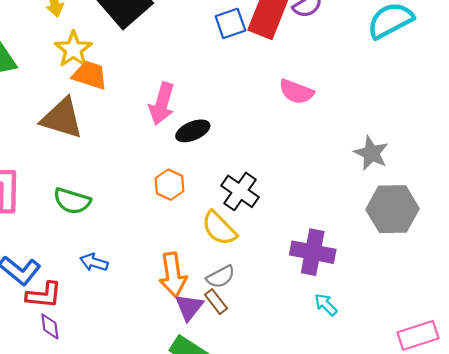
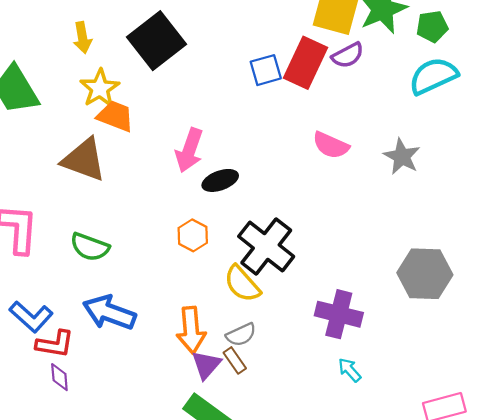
gray star: (371, 153) -> (402, 157), moved
black cross: (240, 191) -> (266, 246), size x1.4
blue arrow: (94, 262) -> (109, 313), size x1.8

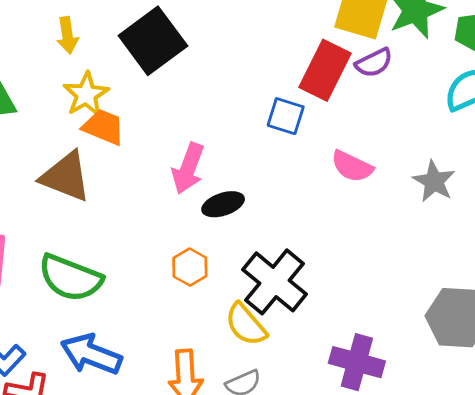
blue square: (266, 70) -> (286, 116), moved, turned 32
green semicircle: (90, 247) -> (70, 278), size x1.4

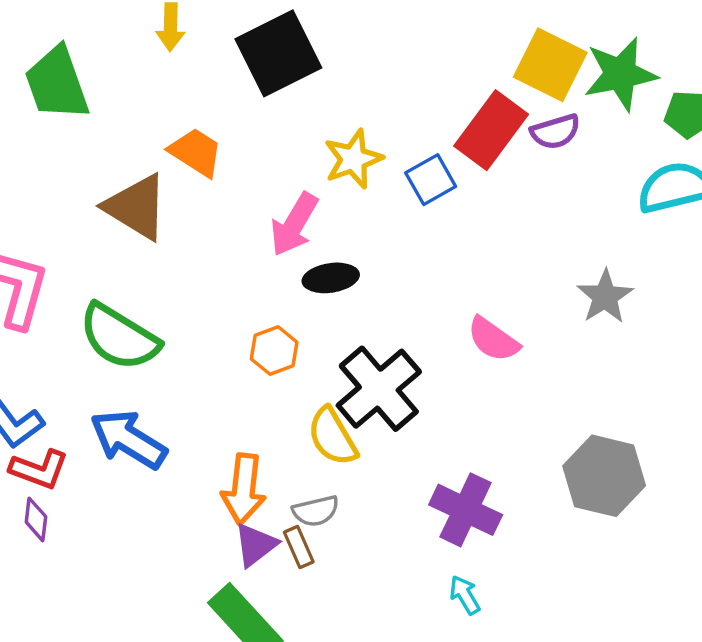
yellow star: (86, 94) -> (353, 159), moved
blue square: (286, 116) -> (431, 180), turned 33
pink semicircle: (352, 166) -> (493, 339), moved

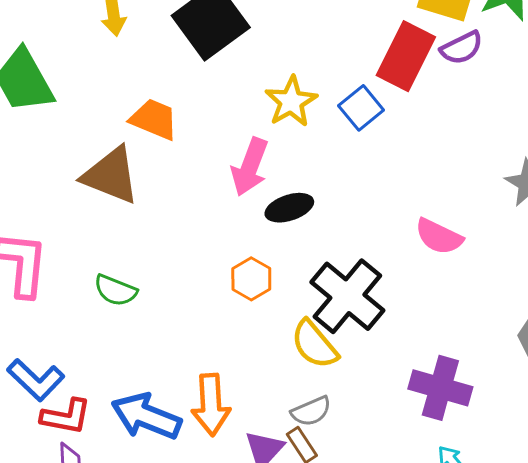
green semicircle: (119, 337) -> (115, 290), size x0.6
blue arrow: (128, 439) -> (146, 416), moved
orange arrow: (244, 489) -> (211, 405), moved

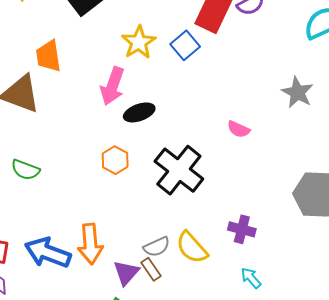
orange trapezoid: (154, 119) -> (48, 56), turned -120
pink semicircle: (439, 236) -> (239, 129), size x0.7
yellow semicircle: (314, 344) -> (192, 248), moved
purple cross: (440, 388) -> (242, 229), size x0.7

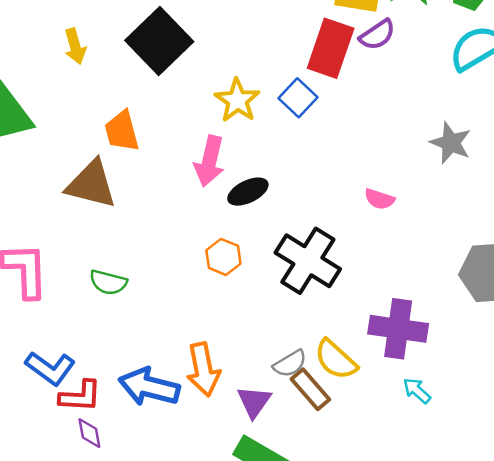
purple cross: (242, 229) -> (398, 329), size x1.6
brown rectangle: (151, 269) -> (310, 389), moved, size x1.4

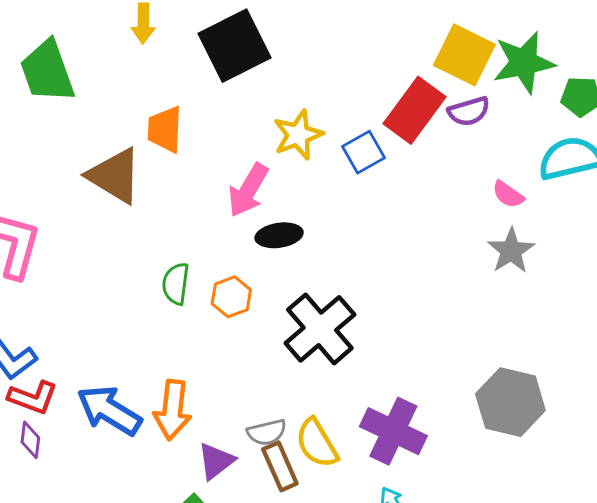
pink semicircle: (379, 199) -> (508, 194), moved
green semicircle: (108, 282) -> (176, 284), moved, turned 66

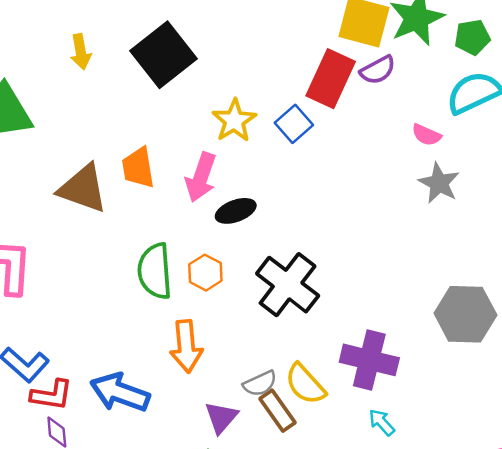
orange trapezoid: (165, 129) -> (138, 168), moved
green semicircle: (176, 284) -> (155, 271), size x1.5
orange arrow: (173, 410) -> (186, 346), moved

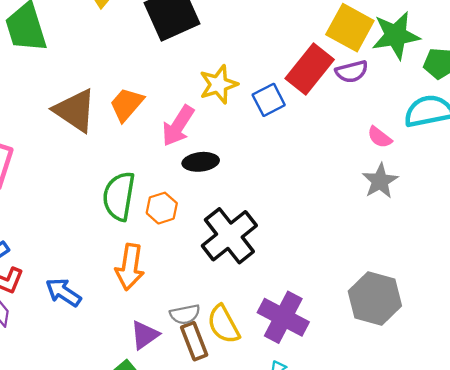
orange trapezoid: (138, 168) -> (127, 104), turned 36
blue arrow: (120, 393) -> (63, 292), size x0.7

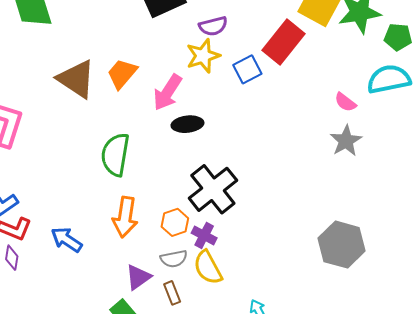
purple semicircle: (352, 72) -> (213, 26), moved
orange hexagon: (162, 208) -> (175, 222), moved
purple cross: (283, 317) -> (204, 235), moved, size x0.6
brown rectangle: (194, 341) -> (172, 293), moved, size x0.7

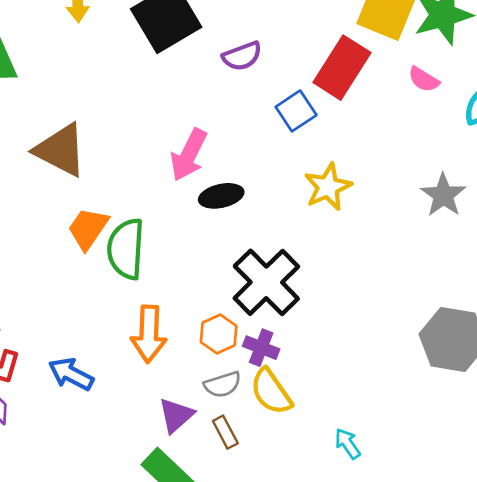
yellow star: (203, 56) -> (328, 187), moved
orange trapezoid: (122, 74) -> (88, 228), moved
pink semicircle: (345, 102) -> (424, 79), moved

